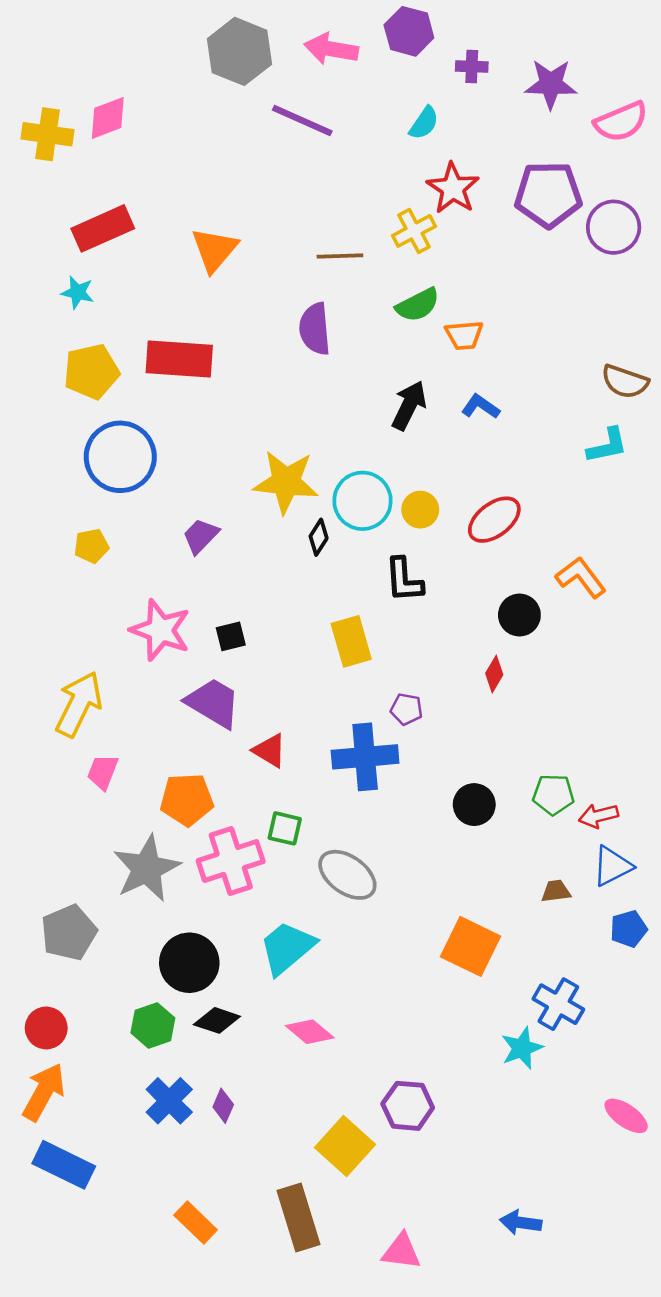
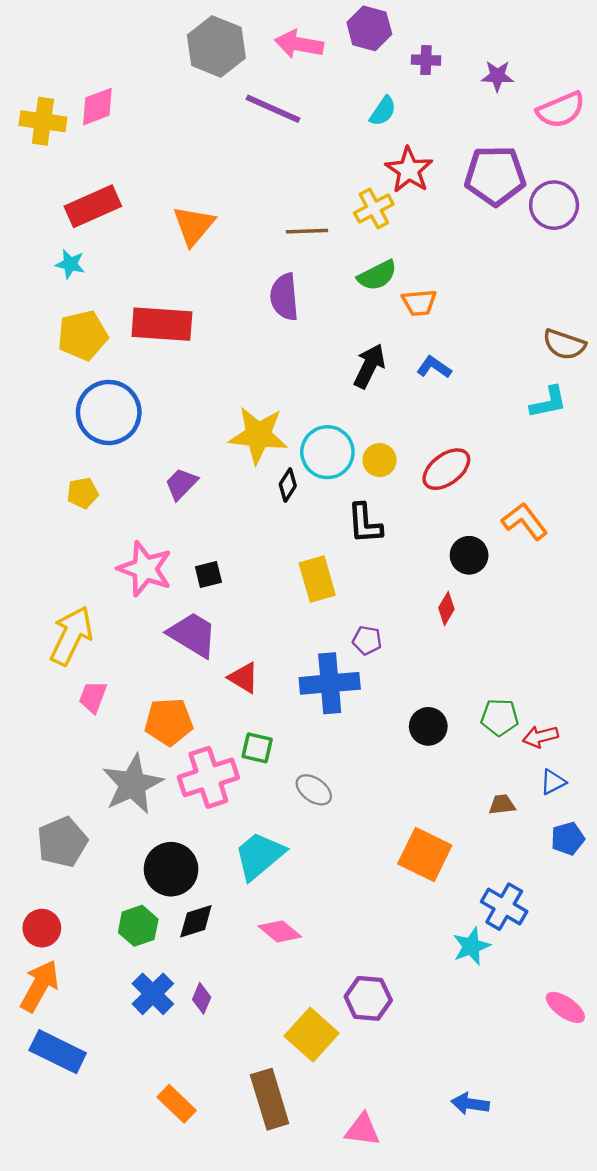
purple star: (551, 84) -> (497, 76), size x0.7
blue triangle: (612, 866) -> (553, 782), size x0.7
gray ellipse: (347, 875) -> (314, 790), size x0.7
black diamond: (217, 1020) -> (196, 921), turned -36

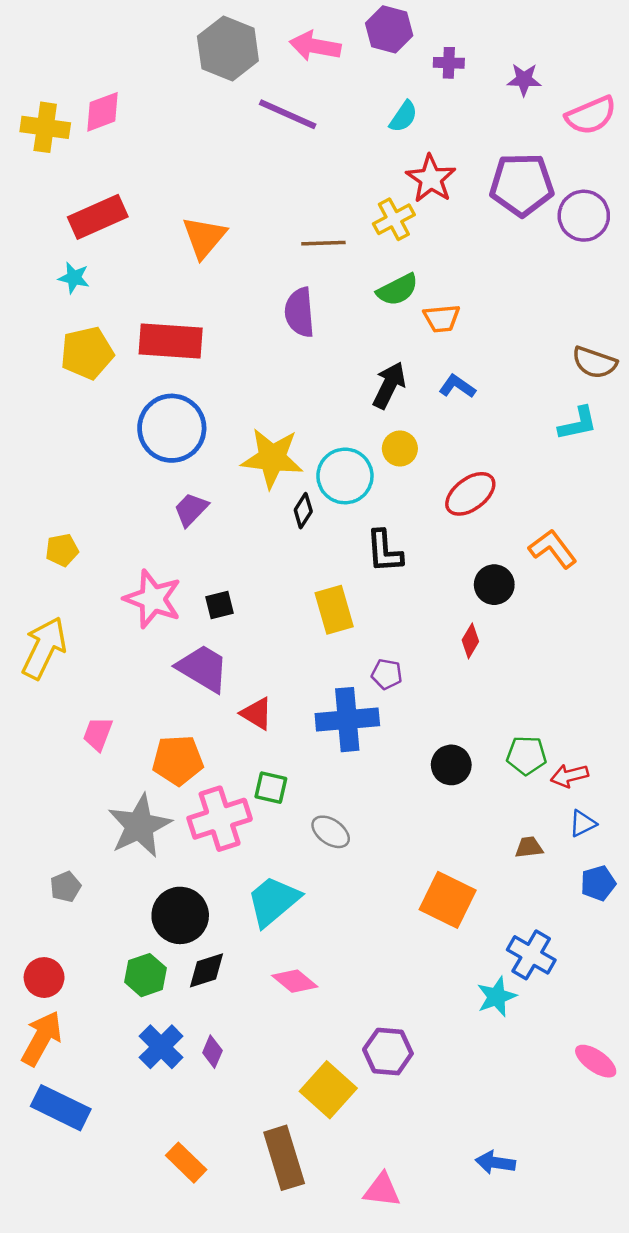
blue circle: (109, 412) -> (172, 428), moved
yellow circle: (380, 460) -> (400, 449), moved
yellow pentagon: (83, 493) -> (62, 550), moved
yellow arrow: (71, 636) -> (44, 648), moved
gray pentagon: (62, 842) -> (66, 887), size x0.6

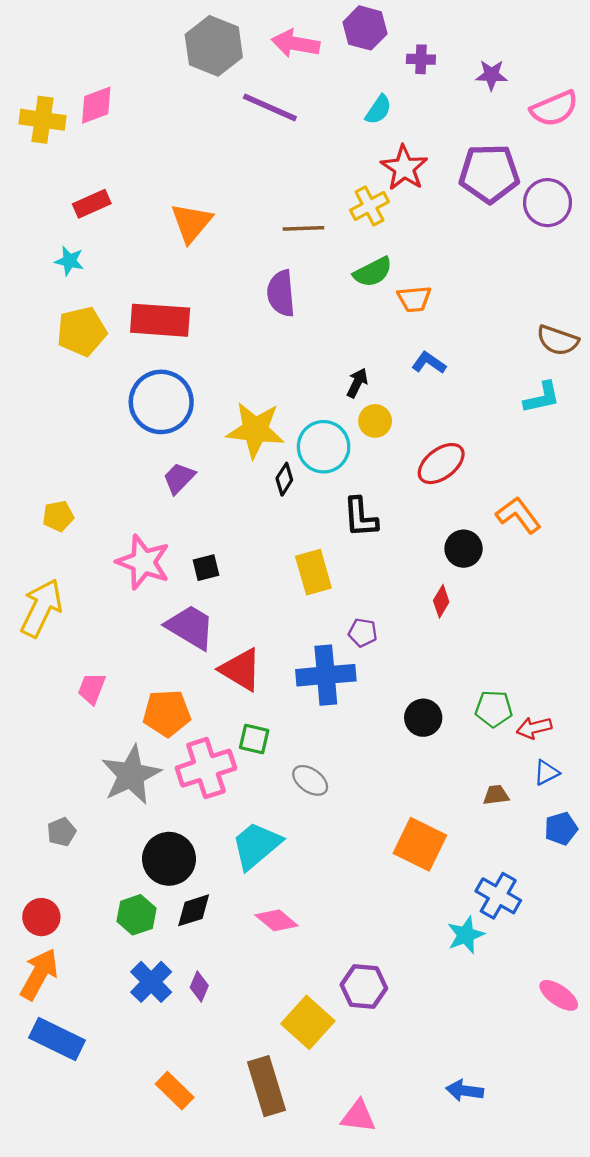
red rectangle: (98, 217) -> (92, 204), size x0.7
black arrow: (389, 385) -> (357, 383), moved, size x0.7
red triangle: (257, 714) -> (241, 670), size x1.4

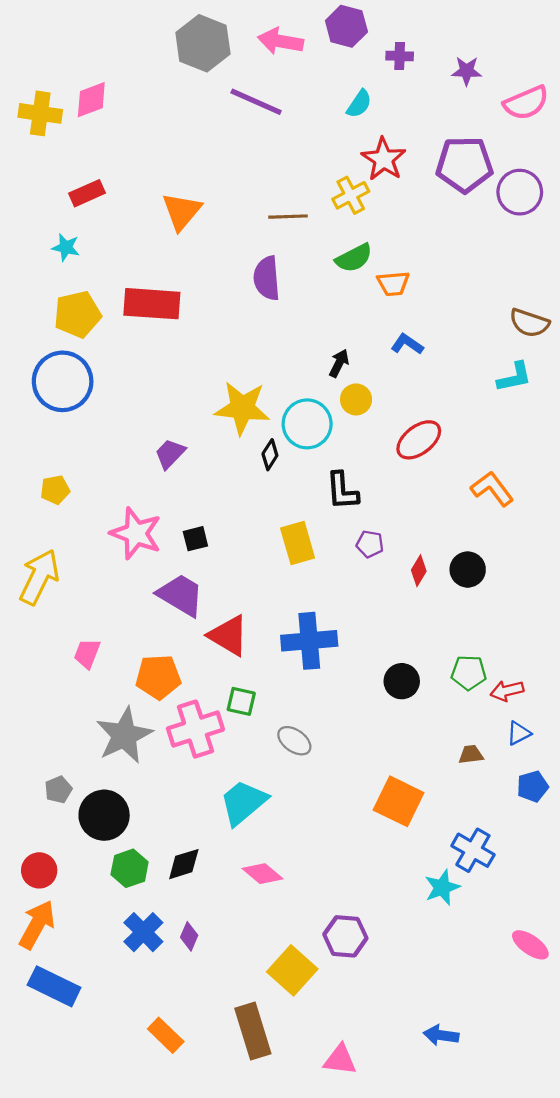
blue circle: (161, 402) -> (63, 381), moved
black circle: (464, 549) -> (468, 570), moved
purple pentagon: (363, 633) -> (370, 544), moved
black circle: (169, 859) -> (104, 815), moved

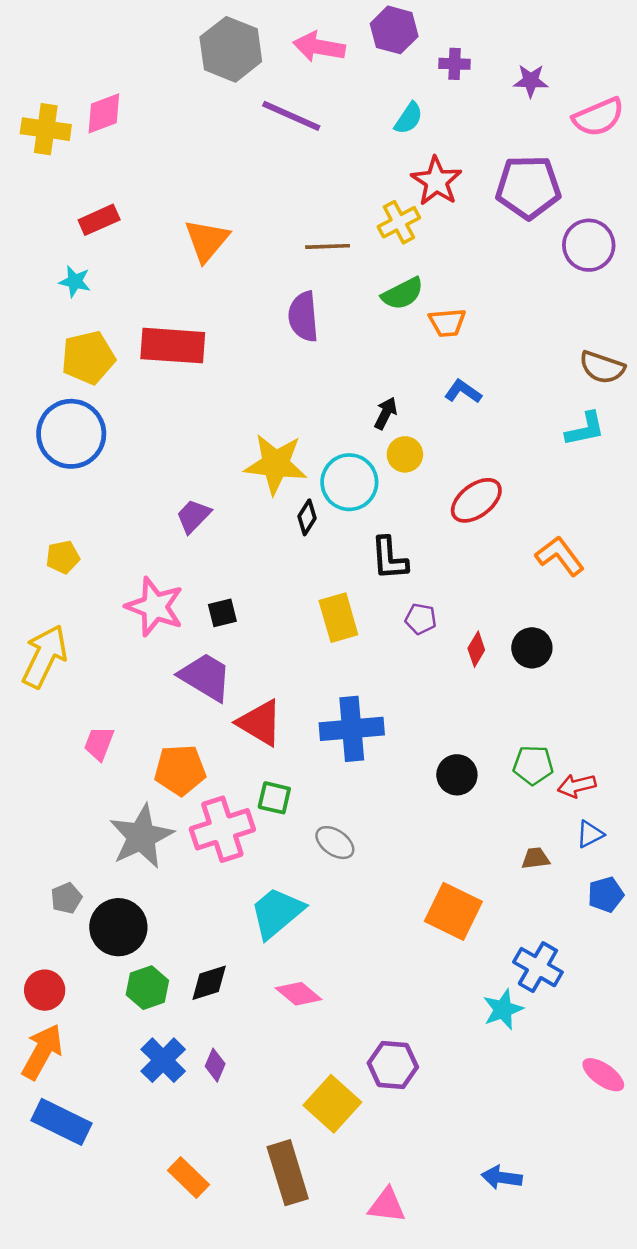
purple circle: (520, 192) -> (589, 245), moved

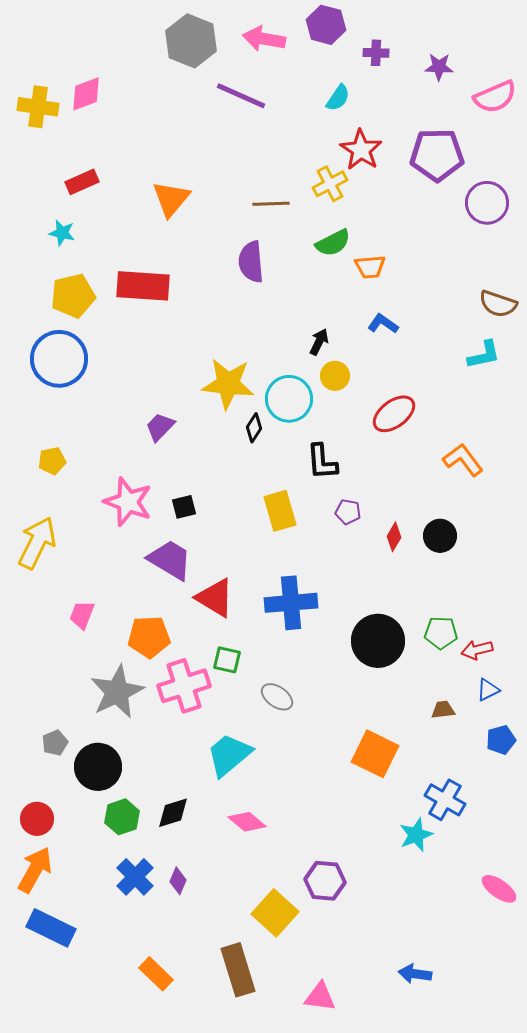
black circle: (457, 775) -> (378, 641), size x1.6

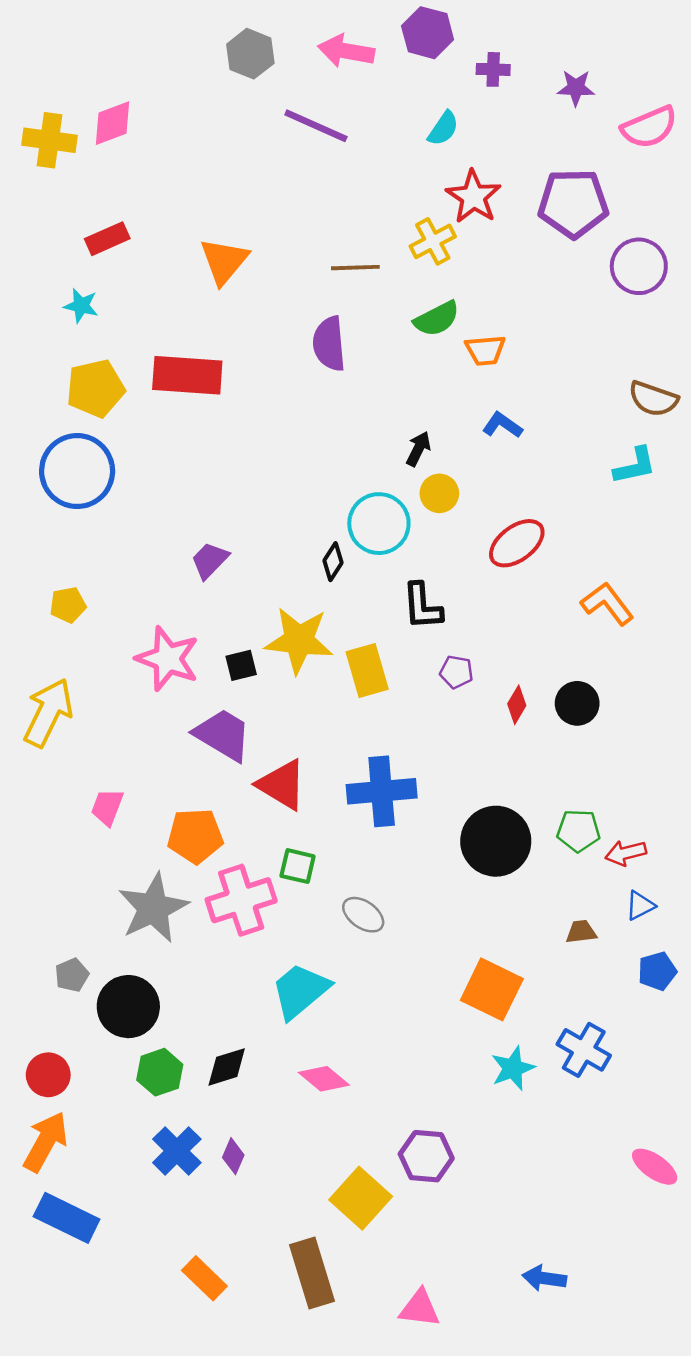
gray hexagon: (191, 41) -> (250, 54), size x0.7
yellow star: (228, 384) -> (299, 640), moved
cyan star: (416, 835) -> (513, 1068), moved

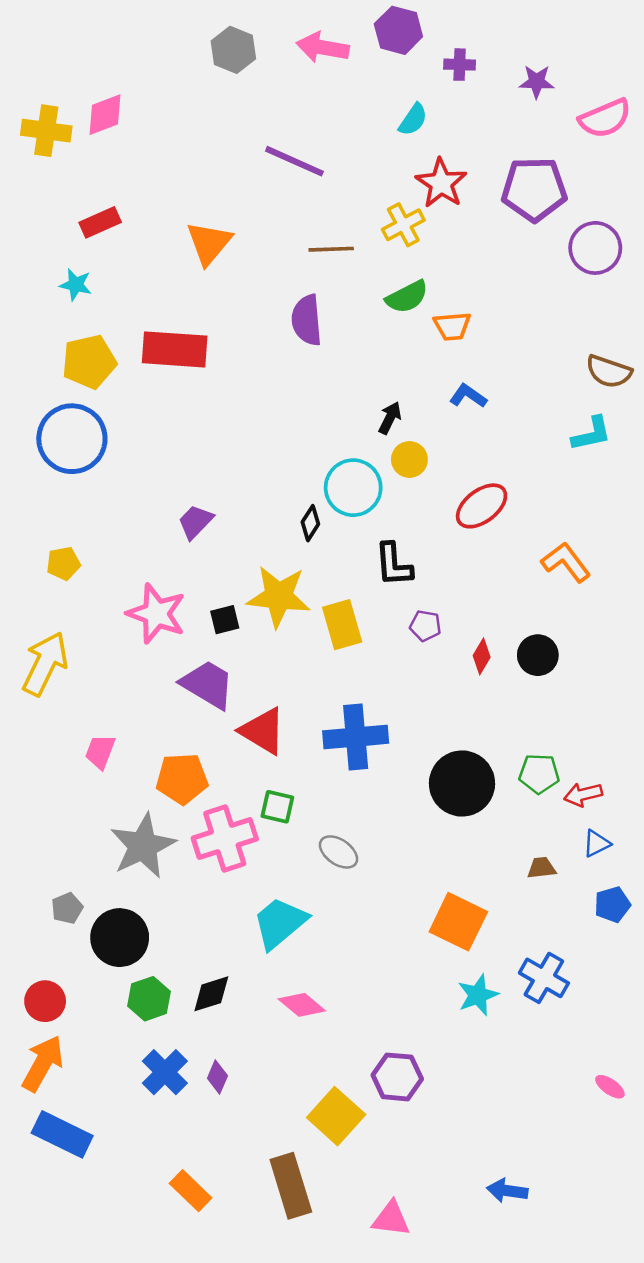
purple line: (316, 126) -> (294, 161), moved
pink ellipse: (655, 1167) -> (610, 1087), size x0.7

